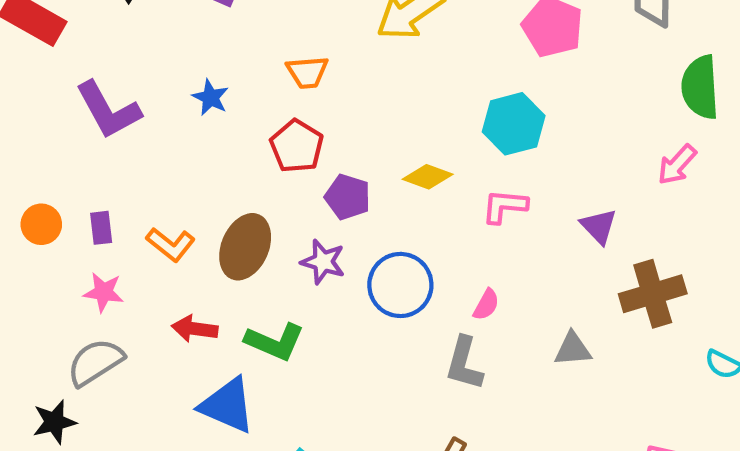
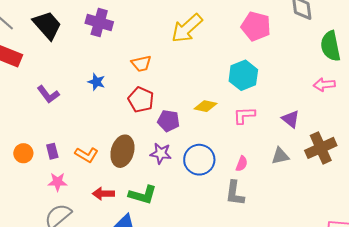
purple L-shape: (108, 110) -> (48, 94), size x0.7
pink arrow: (677, 165) -> (324, 85), turned 50
gray triangle: (573, 349) -> (280, 156), moved

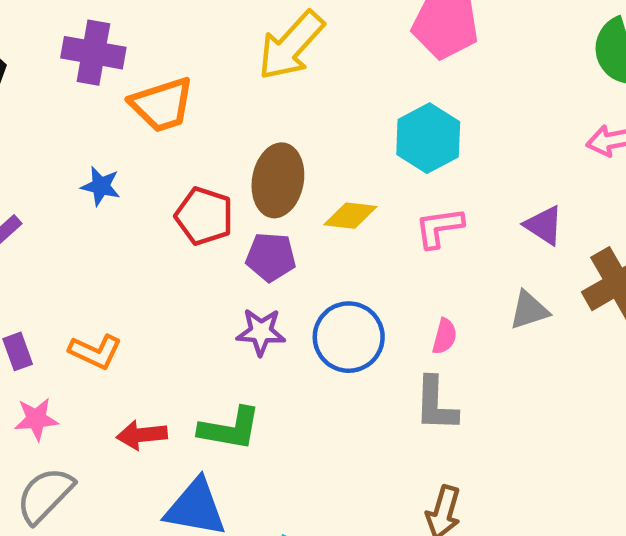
orange trapezoid: (141, 64) -> (162, 105), moved, size x1.4
brown ellipse: (122, 151) -> (278, 180), moved

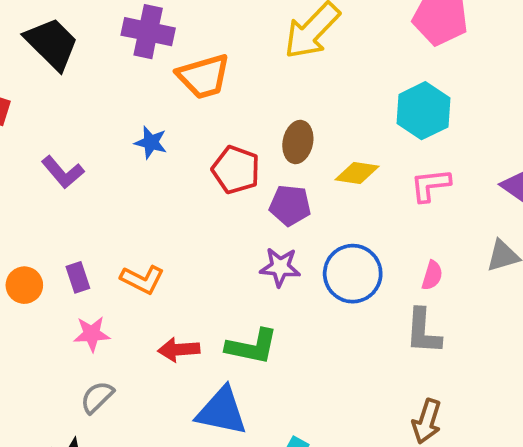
brown ellipse: (278, 180) -> (298, 142), size x0.7
gray semicircle: (45, 495) -> (97, 397), size x0.7

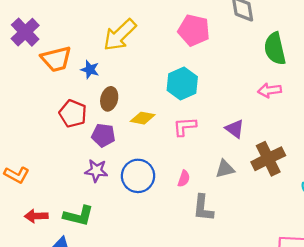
purple cross: (148, 32) -> (25, 32), turned 32
blue star: (151, 142) -> (90, 70), moved
gray L-shape: (423, 331) -> (203, 208), moved

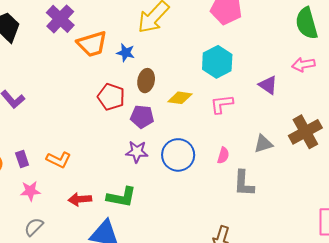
purple triangle: (235, 129) -> (268, 85), moved

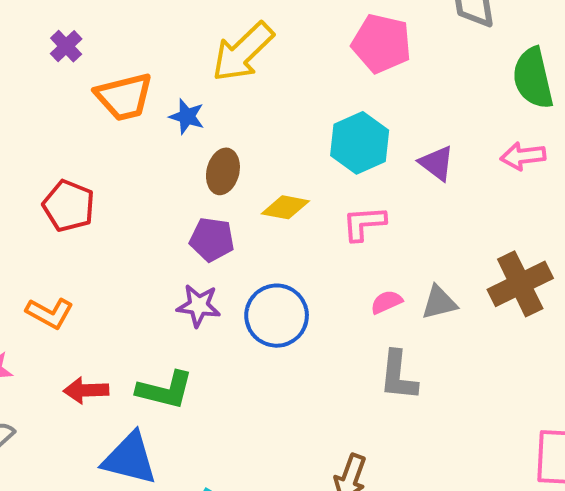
purple cross: (60, 19) -> (66, 46), size x0.6
purple triangle: (268, 85) -> (437, 163), moved
red pentagon: (111, 97) -> (69, 206), moved
pink semicircle: (223, 155) -> (386, 302), moved, turned -133

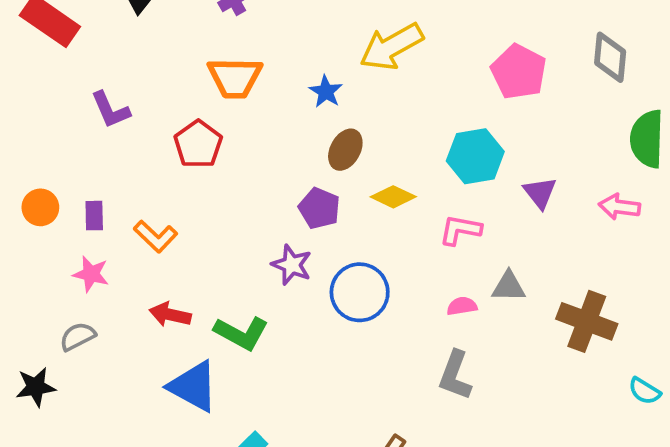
orange trapezoid: (124, 97) -> (235, 78), moved
brown cross: (520, 284) -> (587, 321), turned 32
gray triangle: (439, 303) -> (509, 287), moved

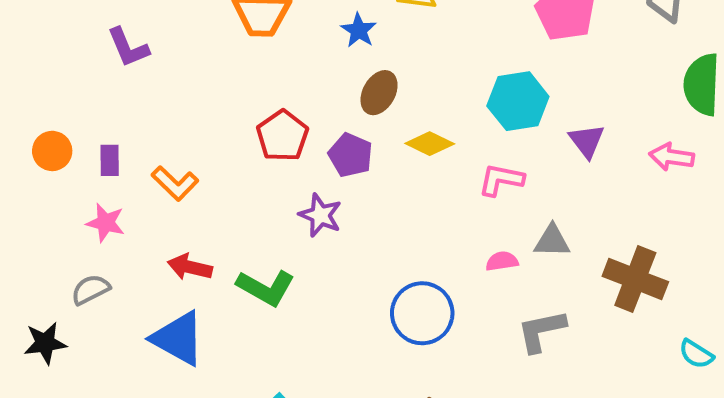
red pentagon: (198, 144) -> (282, 136), moved
blue circle: (360, 292) -> (422, 313), moved
gray L-shape: (455, 375) -> (541, 331), moved, turned 57
blue triangle: (193, 386) -> (178, 338), moved

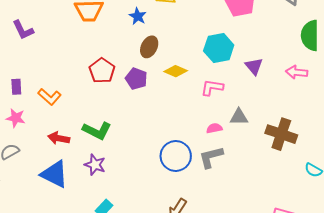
purple star: (320, 215) -> (95, 165), moved
green L-shape: (266, 288) -> (97, 131), moved
gray L-shape: (541, 331) -> (211, 157), moved

